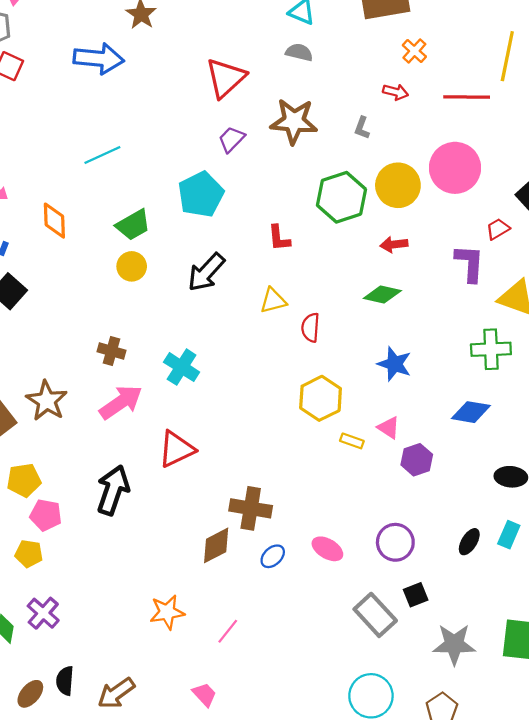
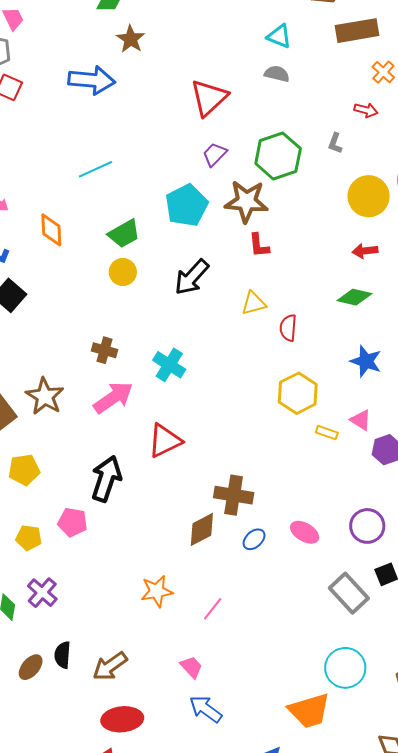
brown star: (294, 121) -> (246, 201), moved
green hexagon: (341, 197) -> (278, 156), moved
pink pentagon: (46, 515) -> (72, 522), moved

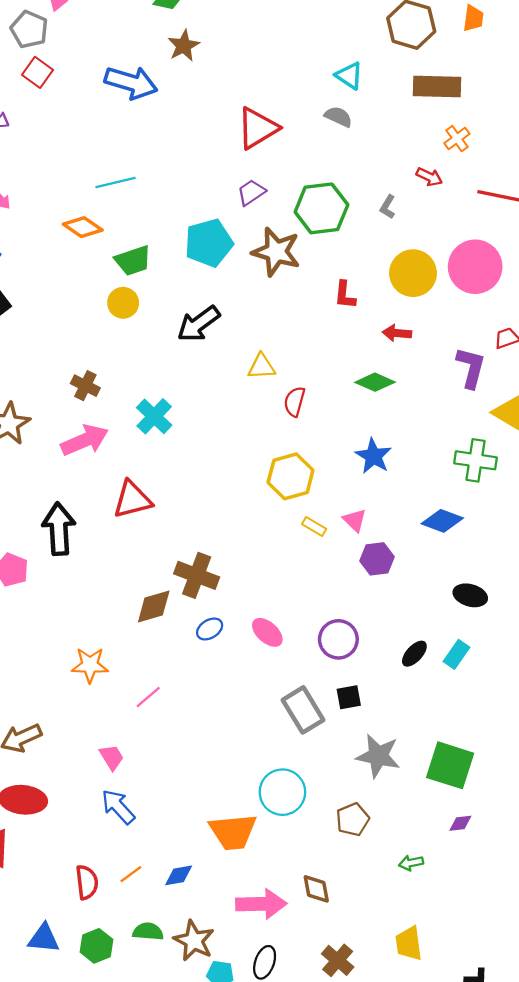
orange diamond: (51, 230) -> (83, 227), moved, turned -64
red L-shape: (259, 245) -> (345, 295), moved
black arrow: (106, 479) -> (59, 529), turned -33

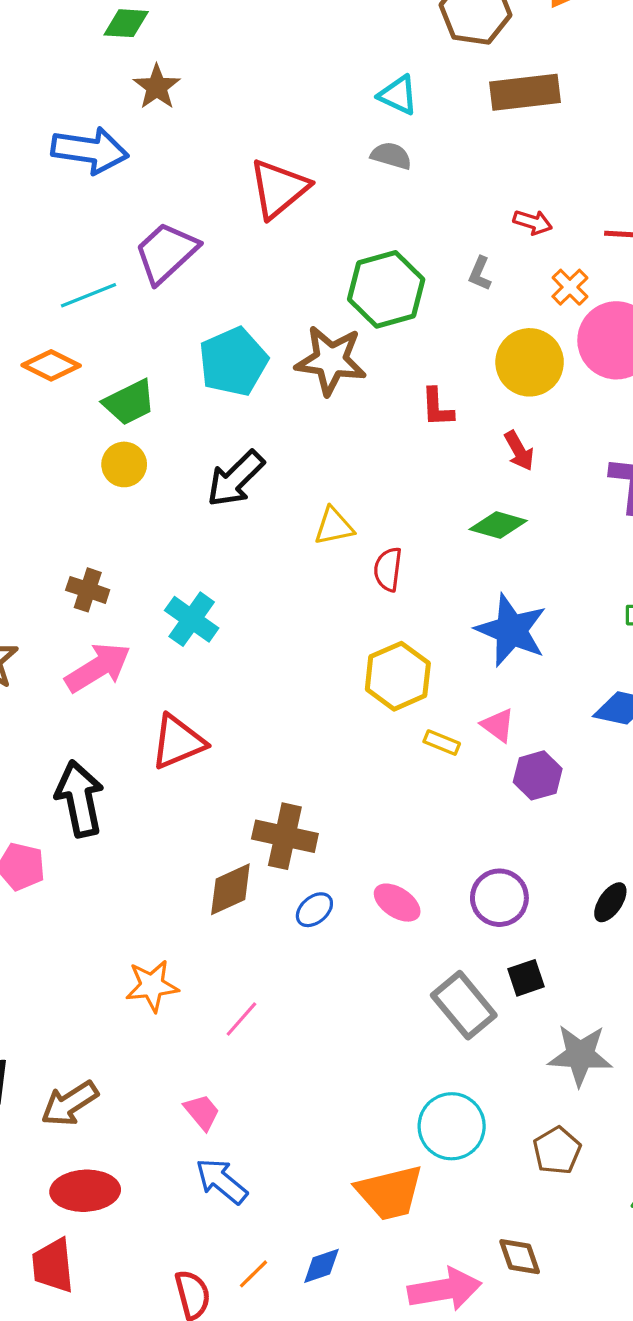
orange cross: (457, 139) -> (570, 287), moved
purple trapezoid: (251, 192) -> (166, 253), moved, size x1.6
red arrow: (397, 333) -> (519, 451), turned -116
blue star: (373, 456) -> (511, 630), size x1.4

